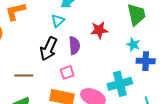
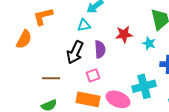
cyan triangle: (58, 21) -> (84, 25), turned 32
cyan star: (133, 45) -> (149, 43), moved

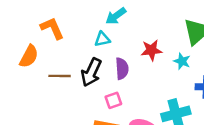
orange L-shape: (43, 16) -> (52, 28), turned 80
brown line: (51, 78) -> (60, 76), moved

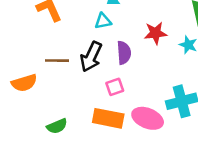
orange semicircle: (29, 56) -> (24, 83), moved, turned 45

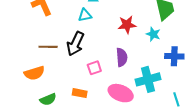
purple semicircle: (124, 53) -> (122, 57), moved
orange semicircle: (24, 83) -> (34, 73), moved
orange rectangle: (108, 118) -> (80, 93), moved, size x0.6

